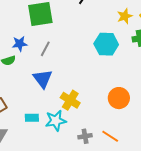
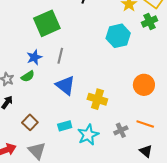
cyan star: (56, 121) -> (88, 135), moved

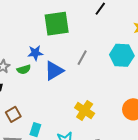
gray line: (60, 56) -> (82, 58), moved
blue triangle: (65, 85) -> (54, 71), moved, turned 35
cyan rectangle: (65, 126) -> (35, 130), moved, turned -72

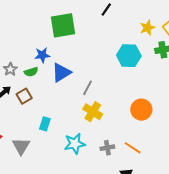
gray line: (82, 58) -> (88, 88), moved
brown square: (13, 114) -> (24, 96), moved
cyan rectangle: (35, 130) -> (45, 124), moved

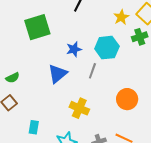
blue star: (42, 55) -> (74, 49), moved
blue triangle: (61, 73) -> (58, 74), moved
gray line: (88, 88) -> (92, 71), moved

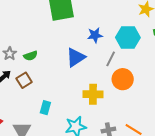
orange circle: (127, 99) -> (123, 79), moved
yellow cross: (79, 108) -> (93, 94), turned -30

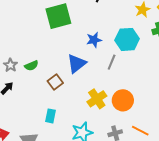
orange circle: (123, 79) -> (123, 100), moved
brown square: (24, 80) -> (55, 82), moved
yellow cross: (93, 94) -> (97, 99), turned -30

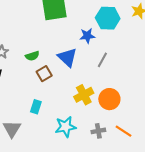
cyan hexagon: (127, 39) -> (108, 18), moved
blue triangle: (77, 63) -> (67, 57), turned -45
green semicircle: (31, 66) -> (32, 56), moved

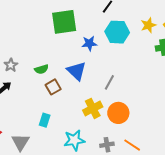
blue star: (87, 36) -> (89, 43), moved
gray line: (102, 60) -> (109, 82), moved

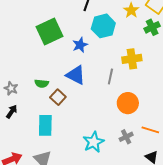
green semicircle: (41, 69) -> (42, 83), turned 40
yellow cross: (93, 108) -> (132, 59), moved, turned 36
cyan rectangle: (45, 120) -> (45, 125), moved, size x1.5

